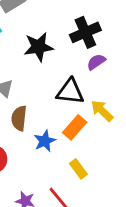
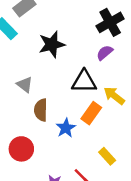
black cross: (85, 32) -> (110, 22), moved
yellow rectangle: (78, 169) -> (107, 156), moved

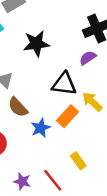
brown semicircle: (41, 110) -> (18, 107), turned -50

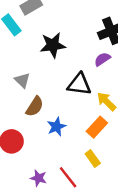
brown semicircle: (18, 107) -> (35, 106), turned -105
orange rectangle: (67, 116) -> (97, 127), moved

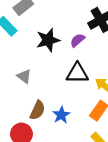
purple semicircle: (102, 59) -> (77, 40), moved
brown semicircle: (35, 106) -> (37, 110), moved

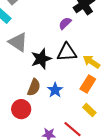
black star: (48, 40) -> (41, 59), moved
gray triangle: (24, 76) -> (18, 42), moved, size x1.5

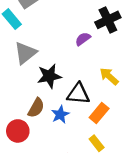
gray triangle: (18, 42) -> (25, 53), turned 40
black triangle: (67, 52) -> (78, 94), moved
yellow arrow: (91, 62) -> (109, 76), moved

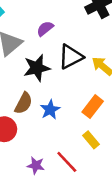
purple semicircle: (83, 39) -> (45, 29), moved
black triangle: (78, 94) -> (71, 57), moved, turned -30

